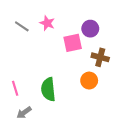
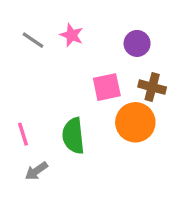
pink square: (73, 43) -> (107, 87), moved
orange circle: (89, 81) -> (135, 122), size x1.5

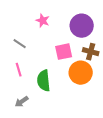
gray line: (33, 40) -> (20, 44), moved
purple circle: (137, 43) -> (82, 26), size x1.5
pink line: (23, 134) -> (19, 70), moved

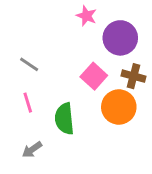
pink star: (43, 21) -> (86, 16), moved
pink square: (64, 52) -> (94, 76), turned -36

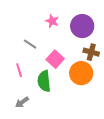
pink star: (86, 16) -> (52, 21), moved
gray line: (29, 64) -> (30, 44), moved
pink square: (94, 76) -> (55, 59), moved

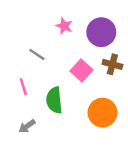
pink square: (55, 59) -> (81, 71), moved
orange circle: (81, 73) -> (103, 113), moved

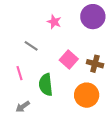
purple circle: (101, 32) -> (93, 17), moved
brown cross: (112, 64) -> (95, 64), moved

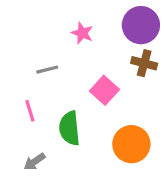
gray line: (31, 46) -> (47, 70), turned -48
brown cross: (95, 64) -> (144, 63), moved

